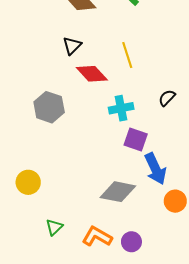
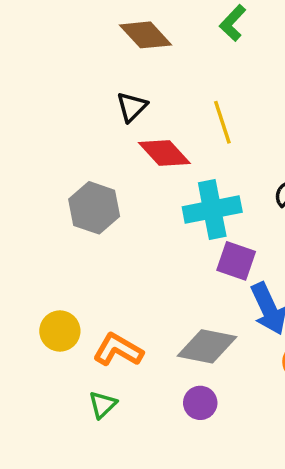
cyan cross: (121, 108) -> (212, 209), size x1.4
orange L-shape: (97, 237) -> (118, 350), moved
purple circle: (131, 242) -> (200, 403), moved

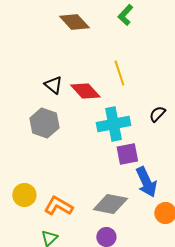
black triangle: (132, 107) -> (53, 85), moved, turned -36
purple square: (236, 261) -> (127, 154), turned -30

